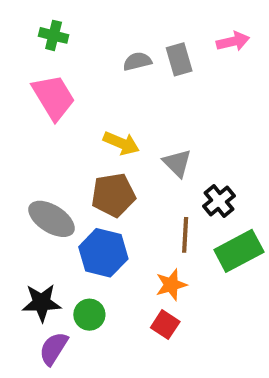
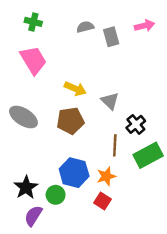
gray semicircle: (137, 61) -> (85, 27), moved
gray ellipse: (52, 219) -> (23, 117), moved
blue hexagon: (103, 253) -> (74, 173), moved
black star: (42, 303) -> (26, 187), turned -30

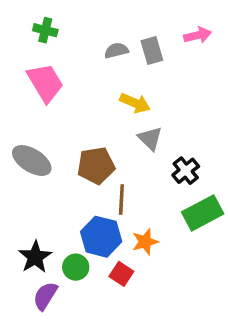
gray semicircle: (85, 27) -> (116, 51), moved
yellow arrow: (75, 89) -> (135, 103), moved
brown line: (115, 145) -> (121, 199), moved
red square: (102, 201) -> (121, 274), moved

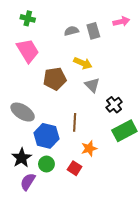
gray ellipse: (32, 160) -> (23, 112), moved
brown pentagon: (96, 166) -> (55, 79), moved
blue hexagon: (101, 237) -> (46, 136), moved

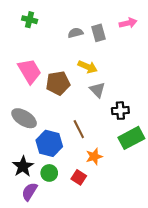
pink trapezoid: (28, 51) -> (30, 71), moved
black cross: (114, 105) -> (120, 111), turned 35
brown line: (75, 122) -> (79, 129), turned -30

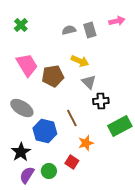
green cross: (30, 20) -> (21, 25), moved, turned 32
black cross: (120, 111) -> (101, 101), moved
green circle: (49, 173) -> (49, 171), moved

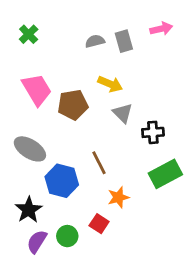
black cross: (101, 101) -> (153, 132), moved

